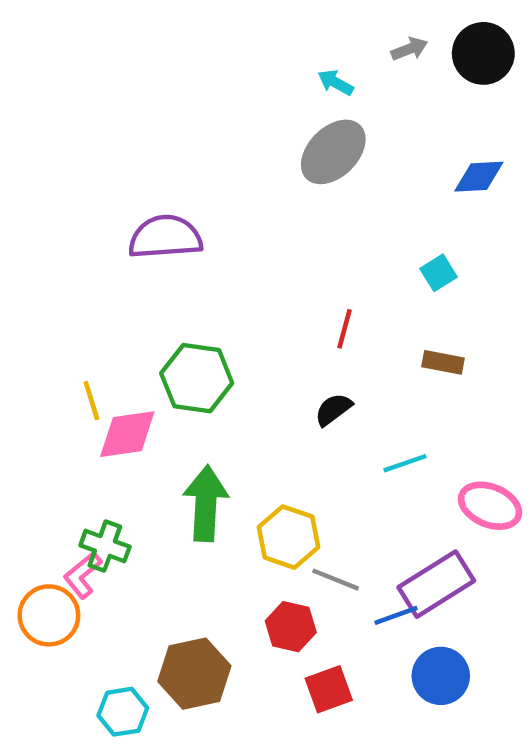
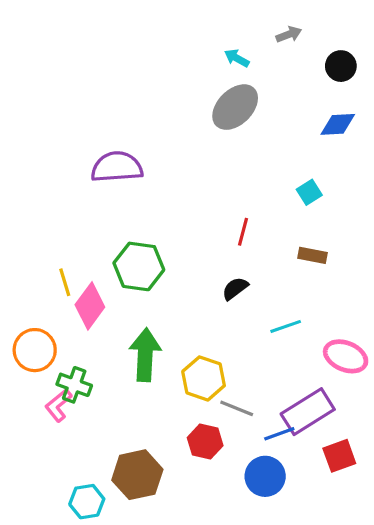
black circle: (483, 53) -> (341, 66), moved, size x0.7
pink diamond: (127, 434) -> (90, 306), turned -45
orange circle: (49, 615) -> (35, 350), moved
blue circle: (441, 676) -> (265, 476), moved
red square: (329, 689) -> (339, 456), moved

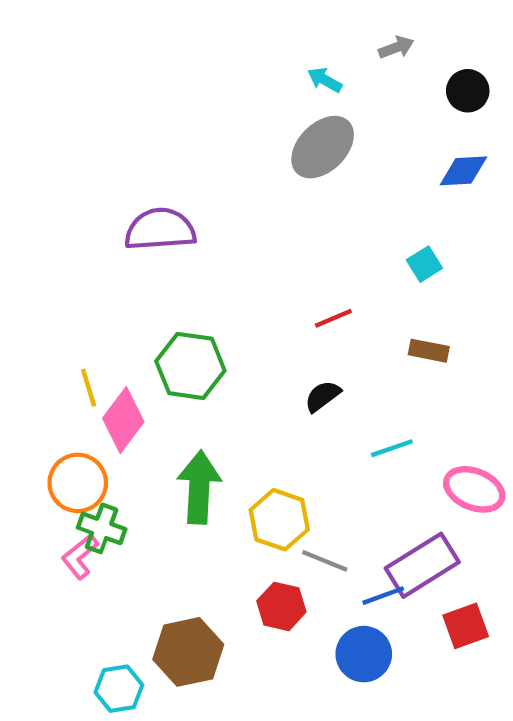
red line: (243, 232) -> (333, 318), turned 52
orange circle: (35, 350) -> (78, 483), moved

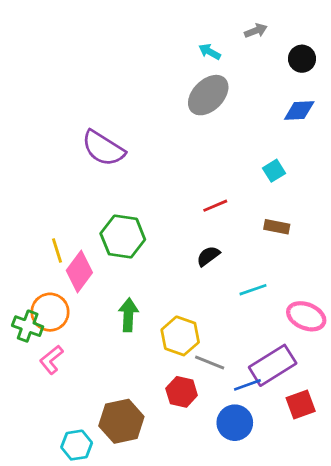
purple semicircle: (160, 229) -> (103, 148), turned -144
green arrow: (199, 487) -> (128, 315), size x0.7
green cross: (102, 528) -> (28, 326), moved

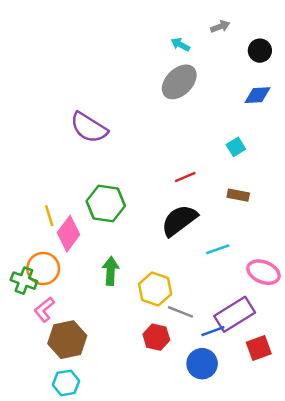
black semicircle: (208, 256) -> (179, 220), size x1.8
brown hexagon: (121, 421) -> (67, 340), moved

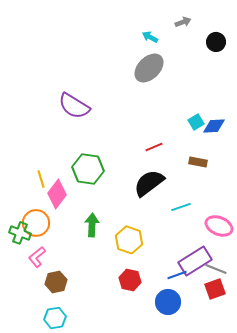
blue diamond: (257, 95) -> (214, 126), moved
gray line: (180, 312) -> (216, 269), moved
brown hexagon: (67, 340) -> (56, 282), size x0.7

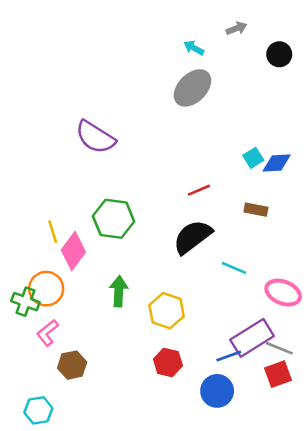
cyan line: (181, 207) -> (234, 268), turned 42
cyan hexagon: (55, 318) -> (38, 410), moved

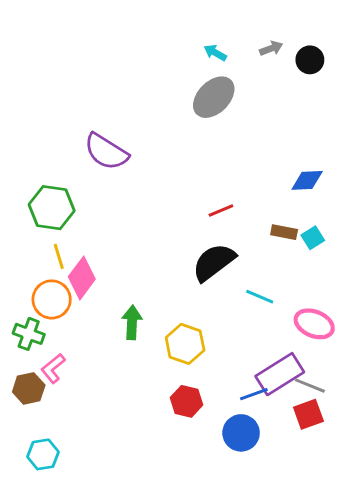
gray arrow: (237, 28) -> (271, 48), moved
cyan square: (253, 158) -> (313, 238), moved
green hexagon: (114, 219) -> (52, 208), moved
orange circle: (46, 289) -> (52, 299), moved
brown hexagon: (72, 365) -> (29, 388), moved

